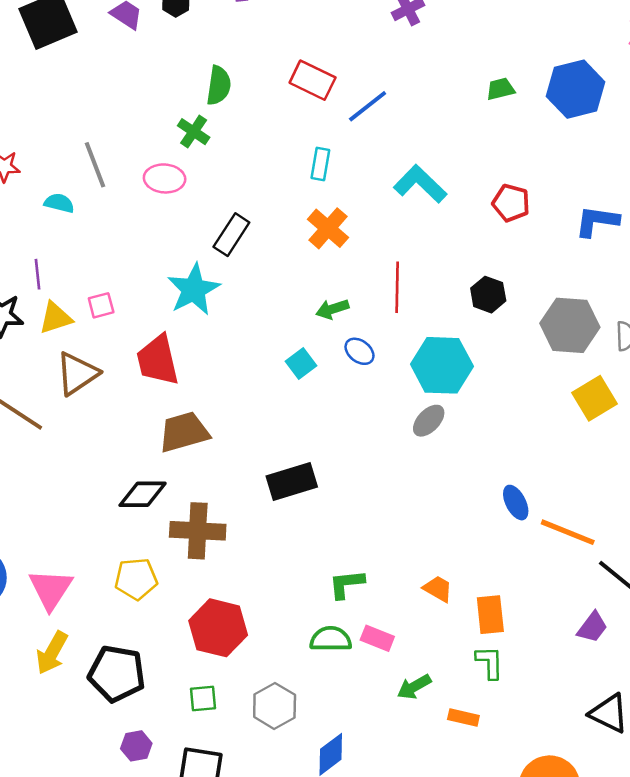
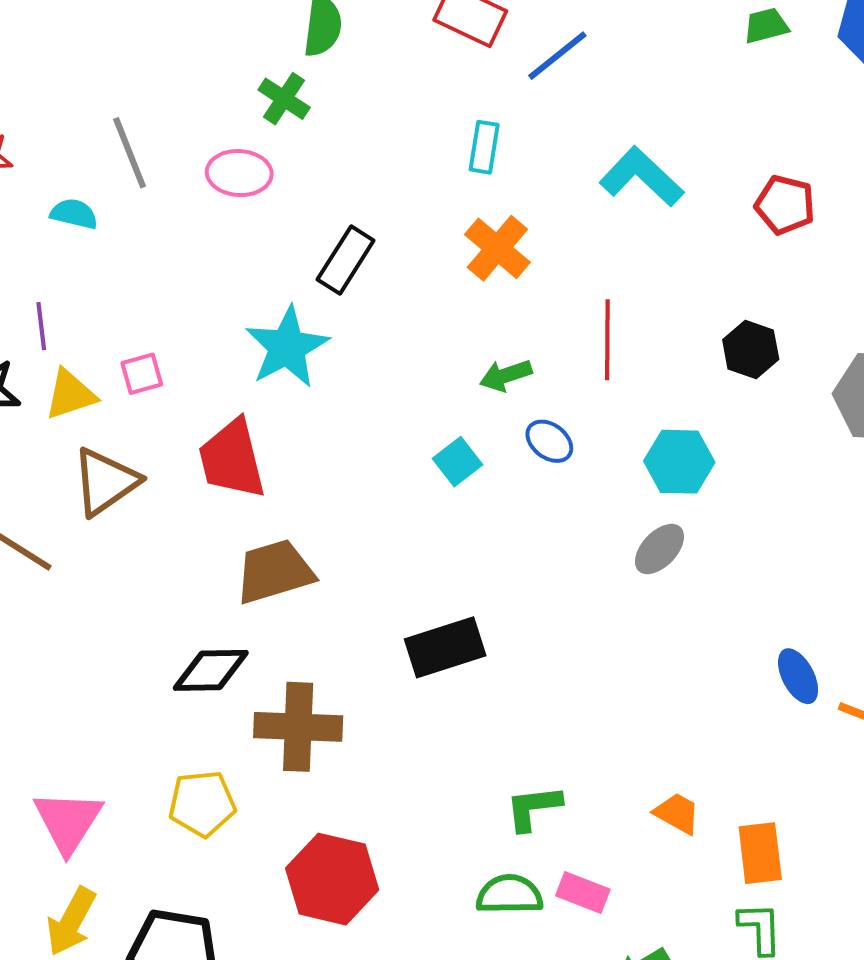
cyan hexagon: (442, 365) -> (679, 462), size x0.7

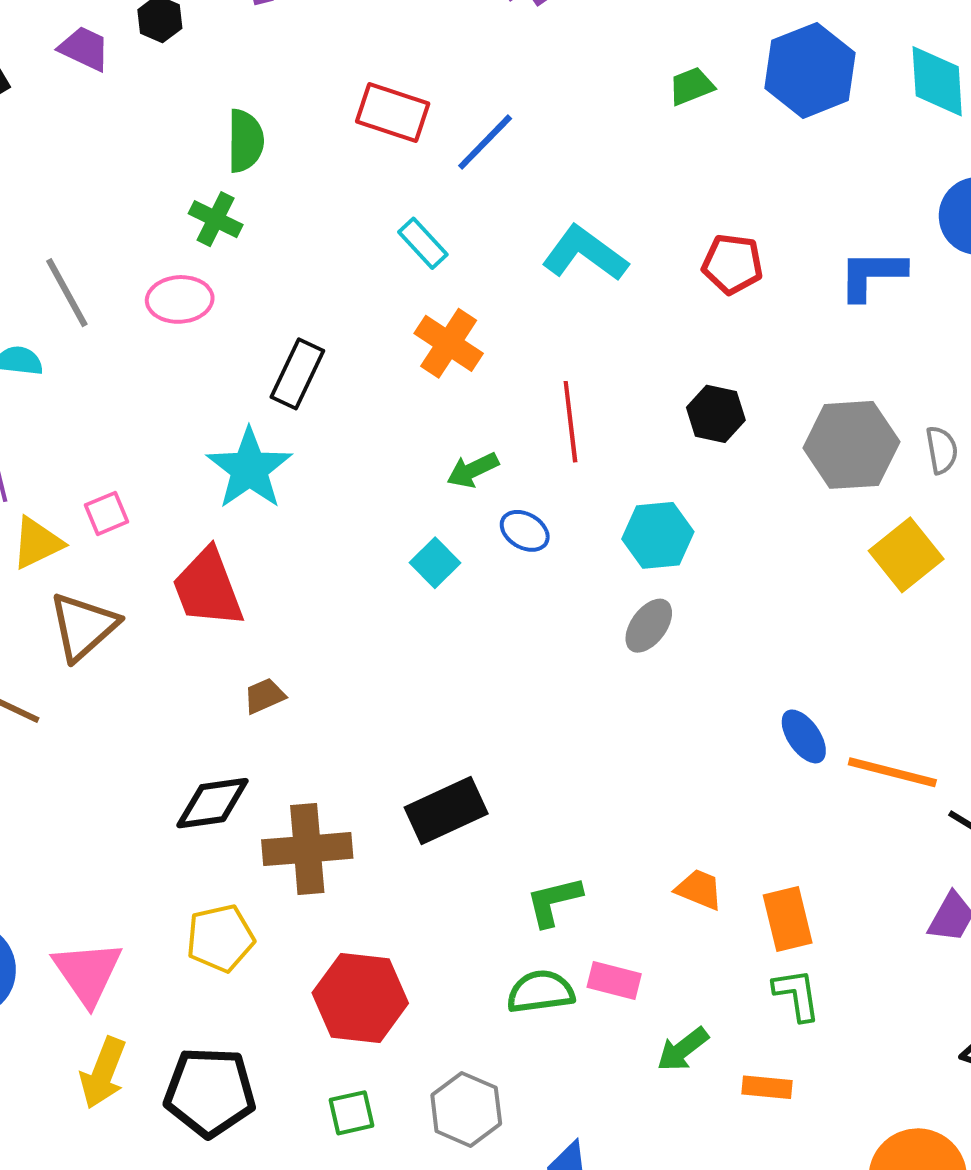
cyan rectangle: (484, 147) -> (423, 243), turned -45
brown trapezoid: (275, 572) -> (264, 696), size x0.5
black rectangle: (445, 647) -> (446, 810), moved

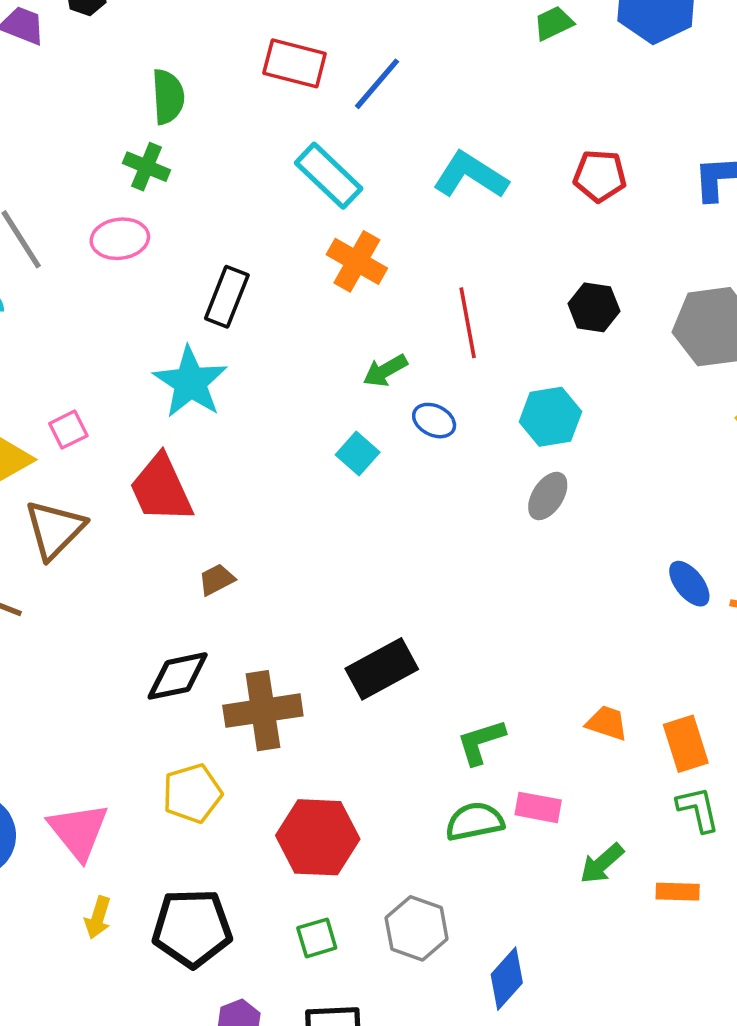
cyan rectangle: (423, 243) -> (329, 176), size x1.5
yellow arrow: (103, 1073) -> (98, 918), size x0.7

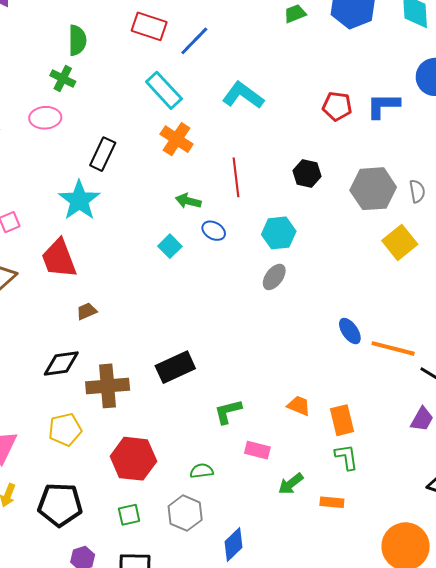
red pentagon: (600, 176) -> (337, 106), moved
green arrow: (385, 371) -> (188, 201), turned 40
green semicircle: (475, 821) -> (202, 471), moved, size x0.7

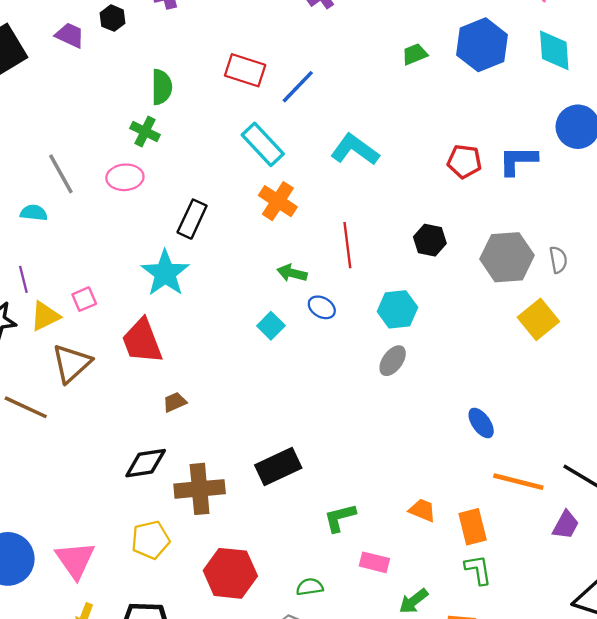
orange line: (393, 348) -> (518, 482), moved

